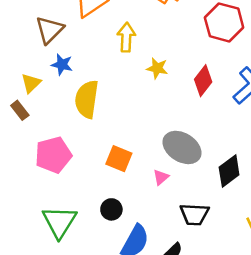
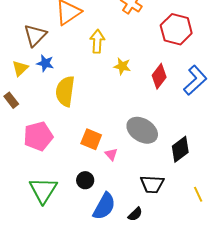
yellow triangle: (31, 83) -> (20, 68), moved
pink triangle: (161, 177) -> (111, 154), moved, turned -32

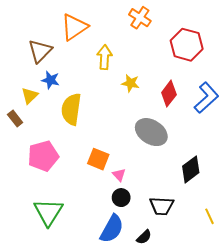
yellow triangle: (20, 68) -> (30, 96), moved
gray ellipse: (142, 130) -> (151, 132), moved
black circle: (85, 180) -> (121, 198), moved

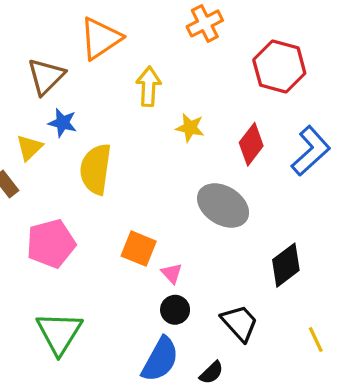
orange cross: (140, 18) -> (205, 23), turned 30
black trapezoid: (162, 206) -> (240, 323), turned -135

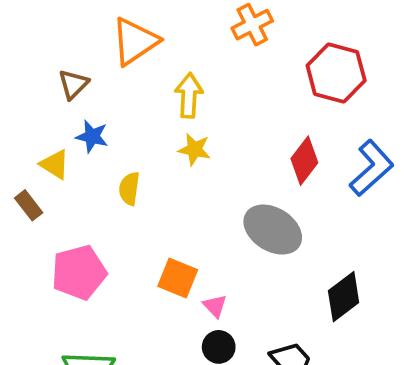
brown triangle: (46, 76) -> (73, 84), size x0.7
yellow star: (190, 128) -> (194, 149), moved
yellow triangle: (29, 148) -> (55, 164), turned -44
yellow semicircle: (96, 169) -> (129, 189), size x0.6

